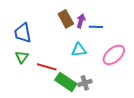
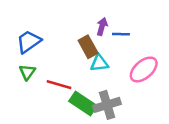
brown rectangle: (66, 19) -> (88, 47), moved
blue trapezoid: (23, 33) -> (29, 42), turned 65
gray cross: (85, 83) -> (107, 105), size x1.5

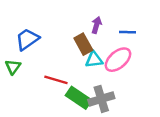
blue line: (121, 34) -> (128, 32), moved
pink ellipse: (144, 69) -> (118, 60), moved
green triangle: (27, 72) -> (13, 67), moved

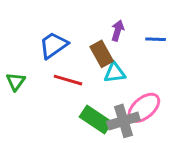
blue trapezoid: (27, 39) -> (53, 45), moved
pink ellipse: (118, 60) -> (144, 108), moved
red line: (56, 80) -> (68, 80), moved

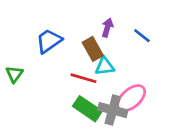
blue line: (156, 39) -> (142, 36), turned 36
red line: (68, 80) -> (83, 78), moved
gray cross: (123, 121) -> (113, 110), turned 32

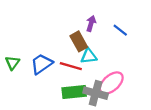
blue trapezoid: (49, 41) -> (42, 64), moved
green rectangle: (87, 109) -> (74, 92), turned -40

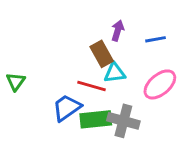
blue line: (120, 30) -> (155, 39), turned -48
blue trapezoid: (42, 64) -> (67, 108), moved
pink ellipse: (111, 83) -> (160, 84), moved

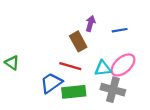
cyan triangle: (115, 73) -> (103, 68), moved
green triangle: (16, 82) -> (12, 63), turned -32
gray cross: (123, 121) -> (113, 90), moved

